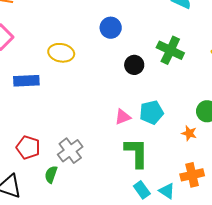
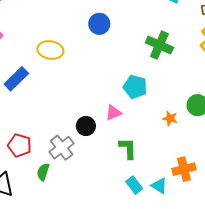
black circle: (134, 65) -> (86, 126), moved
blue rectangle: (26, 81) -> (16, 79), turned -40
cyan pentagon: (151, 112) -> (135, 87), moved, turned 30
orange star: (189, 133) -> (170, 118), moved
green L-shape: (136, 153) -> (128, 148), size x0.7

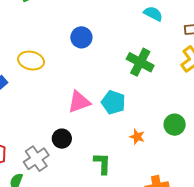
pink triangle: (113, 113) -> (79, 102), moved, size x1.4
orange star: (170, 118) -> (137, 137), moved

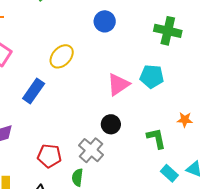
yellow ellipse: (31, 61) -> (62, 56), turned -45
orange star: (137, 137) -> (185, 120), moved

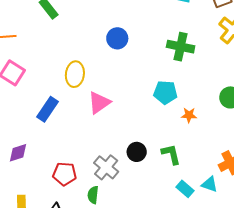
yellow ellipse: (62, 56) -> (75, 74), turned -35
pink triangle: (118, 84) -> (99, 103), moved
orange star: (185, 120) -> (189, 115), moved
black circle: (111, 124) -> (137, 152), moved

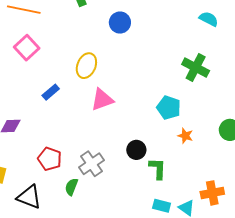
blue circle: (117, 38) -> (120, 23), moved
blue rectangle: (48, 109) -> (51, 92), size x0.7
black circle: (137, 152) -> (136, 150), moved
cyan rectangle: (185, 189) -> (162, 206), turned -42

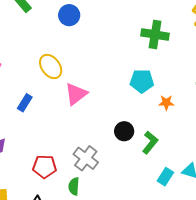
yellow ellipse: (86, 66) -> (51, 66), turned -40
green L-shape: (158, 169) -> (150, 142), turned 55
cyan rectangle: (162, 206) -> (165, 177), turned -54

